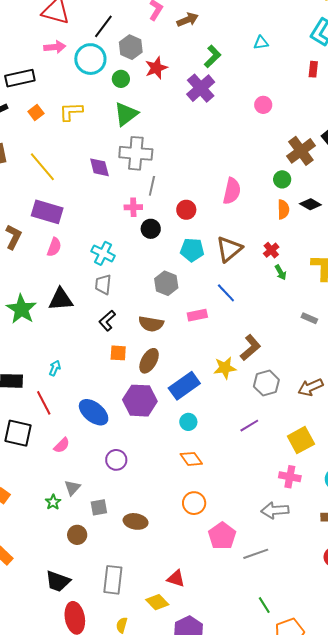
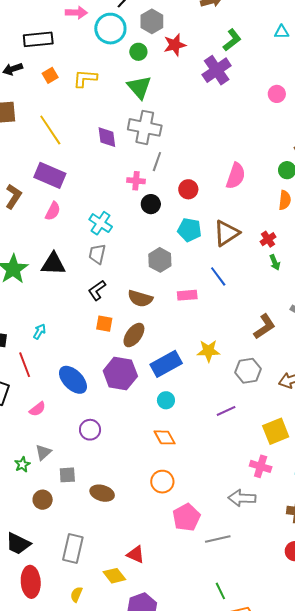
green triangle: (126, 114) -> (139, 87), turned -40
brown L-shape: (250, 348) -> (265, 327), moved

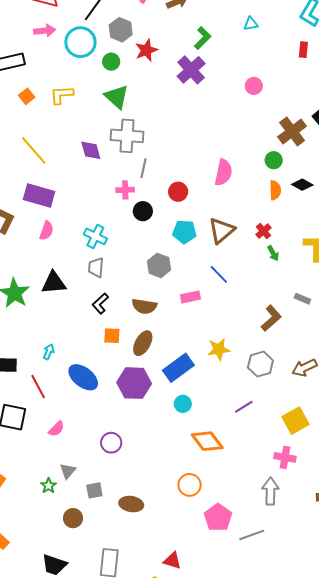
blue ellipse: (73, 380) -> (83, 377), moved
orange diamond: (165, 437) -> (207, 441), moved, size x1.4
gray arrow: (242, 498) -> (270, 491), turned 96

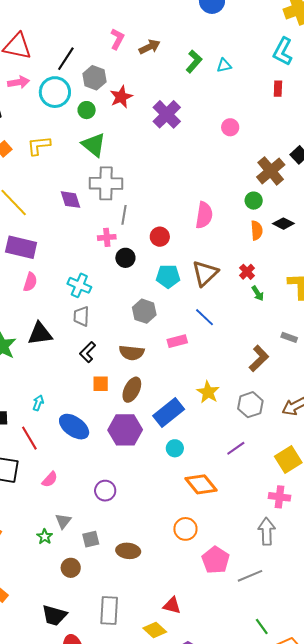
green L-shape: (203, 38) -> (194, 61), moved
yellow star: (219, 349) -> (208, 392), turned -30

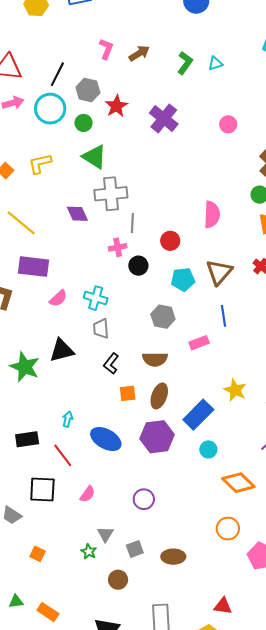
pink semicircle: (30, 282) -> (58, 298), moved, turned 36
blue line: (204, 317) -> (223, 316), turned 45

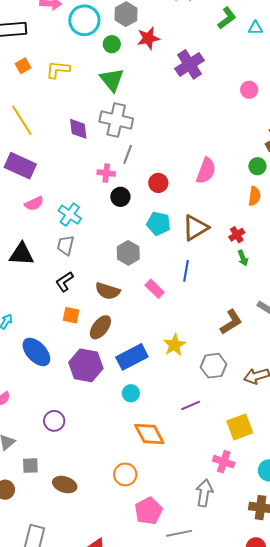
pink rectangle: (199, 343) -> (155, 289), turned 48

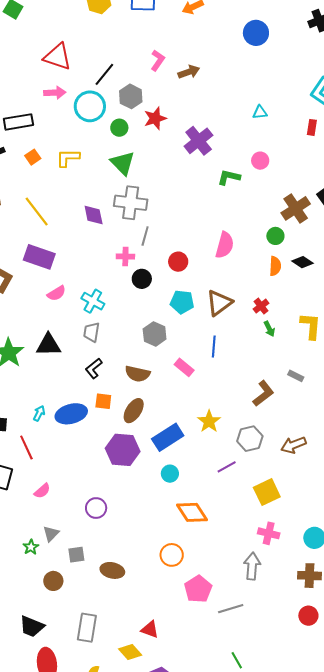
green L-shape: (227, 18) -> (229, 177), moved, turned -125
cyan triangle: (256, 28) -> (260, 112), moved
blue ellipse: (36, 352) -> (71, 414), moved, turned -56
purple line: (191, 405) -> (227, 467), moved
yellow square: (240, 427) -> (267, 492), moved

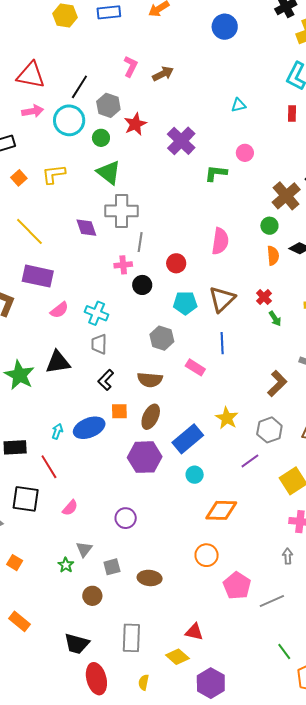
orange diamond: (192, 512) -> (221, 510), turned -48
gray arrow: (252, 566) -> (288, 556), size x0.6

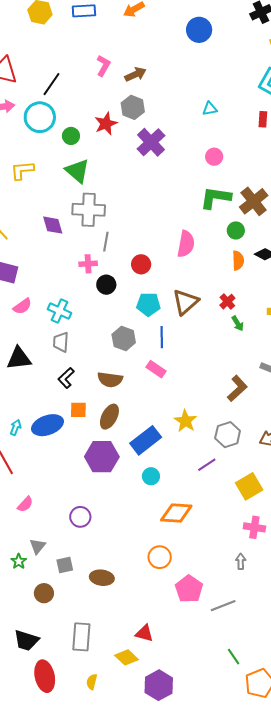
gray hexagon: (108, 105) -> (133, 107), moved
green L-shape: (216, 173) -> (216, 198), moved, size x1.4
blue line: (222, 343) -> (162, 337), moved

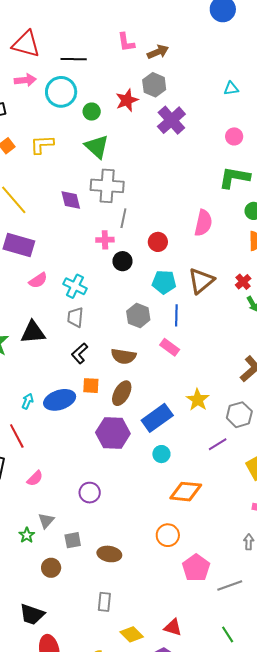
pink L-shape: (103, 66) -> (126, 42), turned 140
black line: (52, 84) -> (74, 59), turned 55
red triangle: (144, 633) -> (173, 627), moved
gray rectangle: (81, 637) -> (104, 602), moved, size x0.7
green line: (234, 657) -> (228, 634), moved

